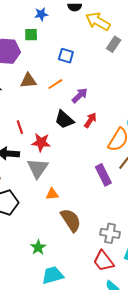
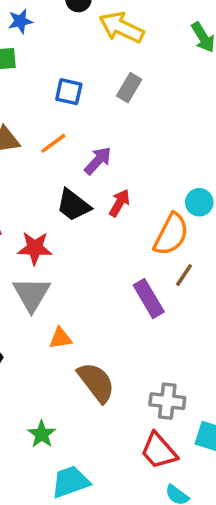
gray rectangle: (114, 44) -> (129, 88), moved

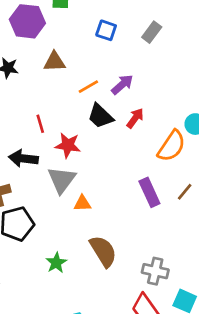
orange line: (53, 143) -> (88, 87), moved
brown line: (184, 275) -> (185, 192), moved
orange triangle: (60, 338) -> (82, 203), moved
green star: (42, 434) -> (56, 263), moved

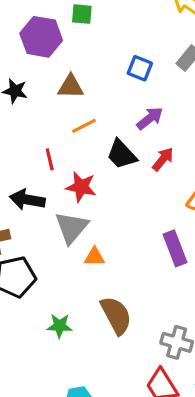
blue square: (106, 30) -> (140, 68), moved
orange line: (88, 87) -> (84, 126), moved
green star: (56, 263) -> (60, 326), turned 30

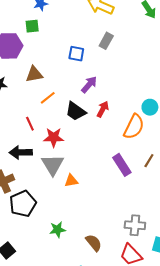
brown semicircle: (116, 315) -> (94, 243), moved, size x0.7

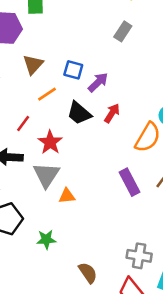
blue square: (76, 54) -> (73, 70), moved
brown triangle: (34, 74) -> (33, 64), turned -42
red line: (30, 124) -> (23, 123), turned 56
red star: (54, 137) -> (50, 142), turned 30
green star: (57, 230) -> (46, 239), moved

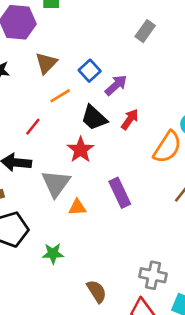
blue square: (73, 70) -> (90, 71), turned 30
red star: (50, 142) -> (81, 150), moved
purple rectangle: (129, 182) -> (120, 193), moved

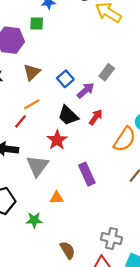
gray rectangle: (145, 31) -> (107, 72), moved
orange line: (60, 96) -> (32, 104), moved
orange triangle: (77, 207) -> (57, 198), moved

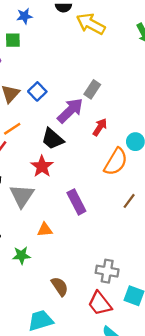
blue square: (65, 79) -> (37, 91), moved
purple arrow: (86, 90) -> (70, 111), size x1.4
red arrow: (96, 117) -> (100, 127), moved

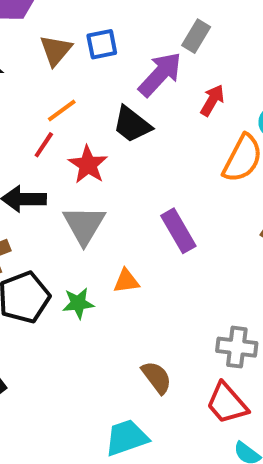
blue square: (37, 91) -> (102, 44), turned 36
red star: (42, 166) -> (88, 165), moved
green star: (21, 255) -> (78, 303), moved

